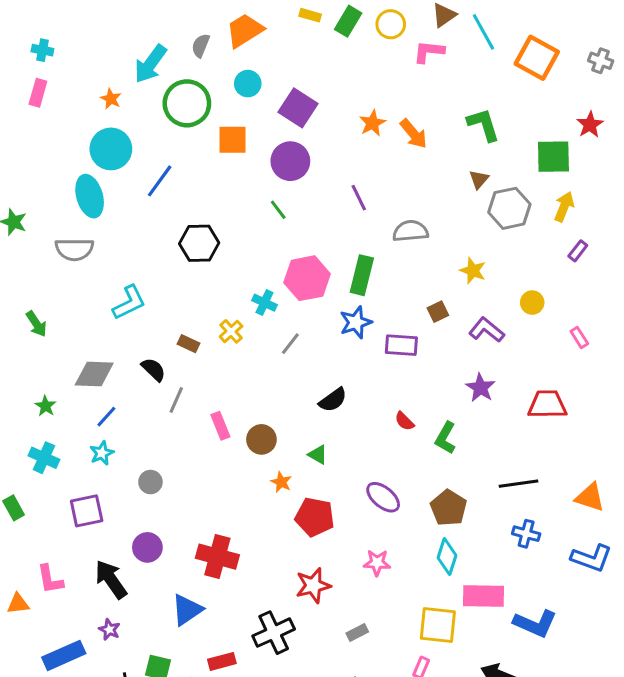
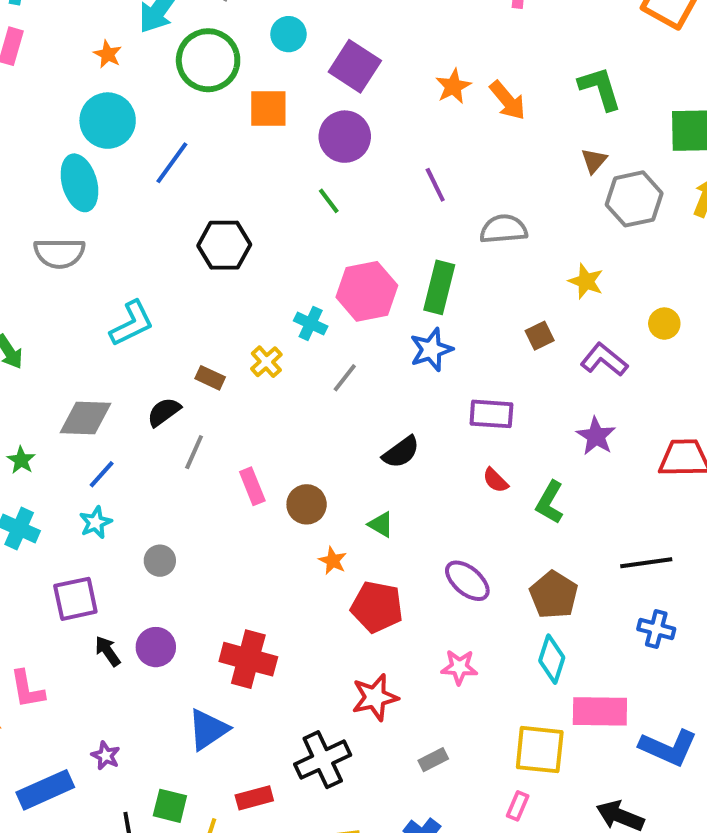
purple rectangle: (401, 345) -> (491, 414), moved
black semicircle: (153, 369) -> (164, 412), turned -80
black arrow: (111, 579) -> (108, 651), moved, size x0.6

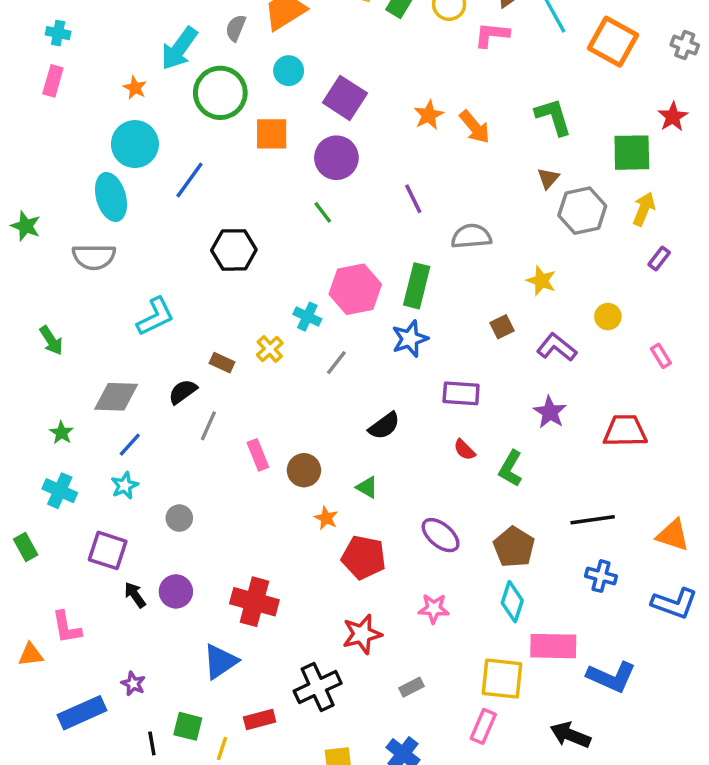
purple square: (75, 599) -> (108, 550), turned 30
pink rectangle: (518, 806) -> (483, 726), size x1.4

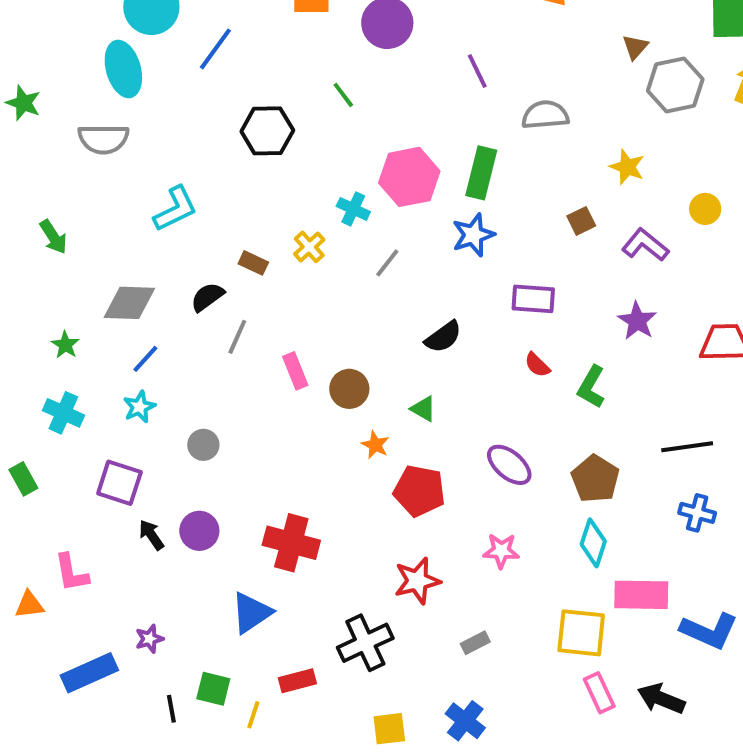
green line: (323, 212) -> (343, 95), moved
purple star: (133, 684) -> (149, 639), turned 30
pink rectangle: (483, 726) -> (599, 693), moved, turned -48

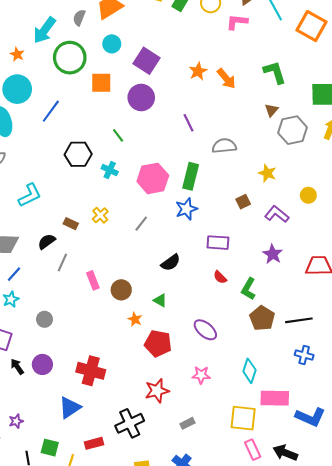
cyan cross: (353, 209) -> (110, 170), moved
brown pentagon: (595, 479) -> (262, 318), moved

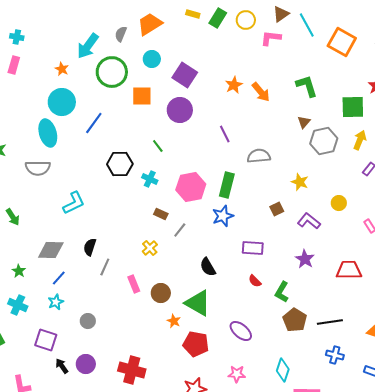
yellow cross: (100, 215) -> (150, 248), moved
brown rectangle: (71, 224) -> (161, 214), moved
black semicircle: (47, 242) -> (90, 247), turned -36
black semicircle: (171, 263) -> (208, 267), turned 96
green triangle: (160, 300) -> (198, 303), size x2.0

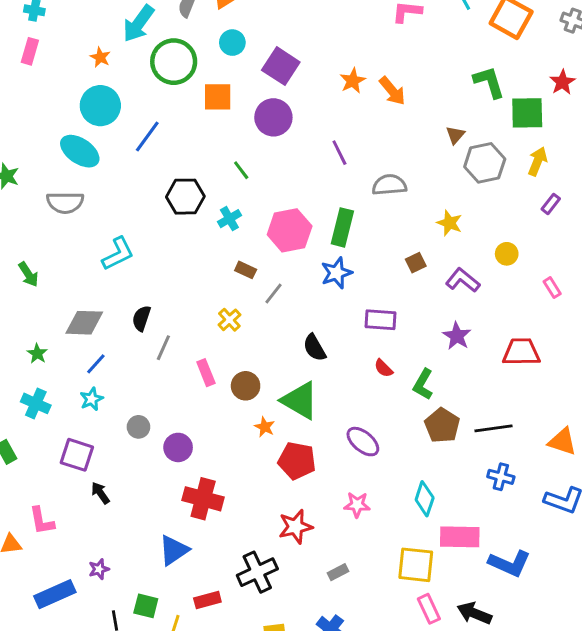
green L-shape: (307, 86) -> (489, 82), moved
cyan ellipse: (48, 133) -> (80, 151), turned -40
cyan cross: (150, 179) -> (229, 219), turned 35
purple circle: (86, 364) -> (178, 447), moved

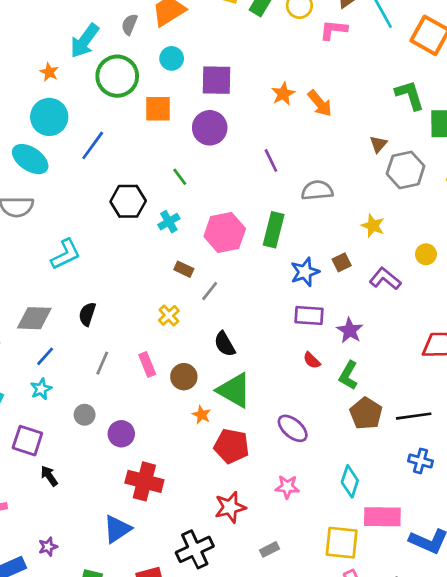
purple square: (281, 66) -> (216, 80), turned -32
blue star: (337, 273) -> (305, 272), moved
purple star: (457, 336) -> (350, 330), moved
gray line: (163, 348) -> (102, 363), moved
black semicircle: (315, 348) -> (225, 344), moved

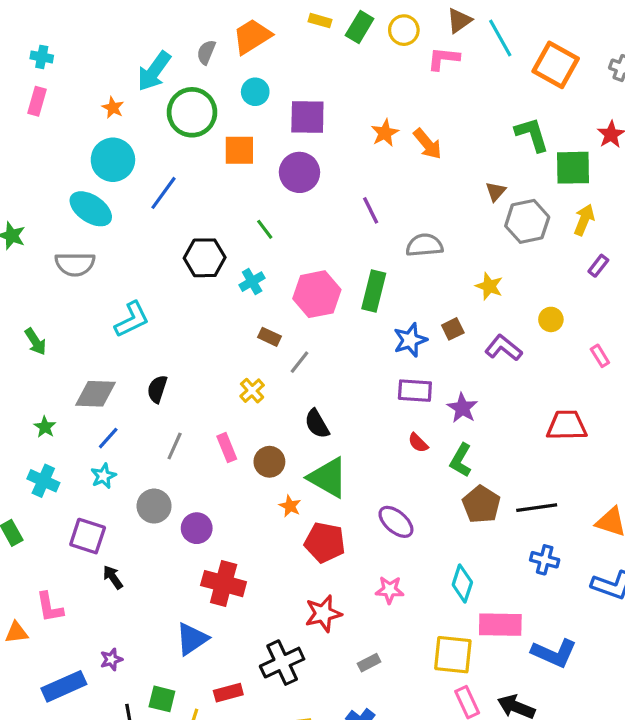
gray circle: (85, 415) -> (154, 506), size x1.4

